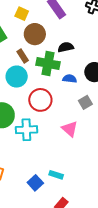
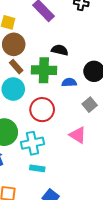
brown circle: (35, 34) -> (14, 44), moved
black semicircle: (66, 47) -> (60, 50), turned 35
cyan rectangle: (56, 175) -> (37, 168), moved

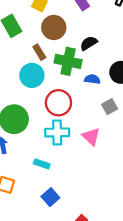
brown circle: (14, 44) -> (54, 27), moved
black semicircle: (60, 50) -> (89, 43), turned -56
cyan cross: (32, 143) -> (57, 132), moved

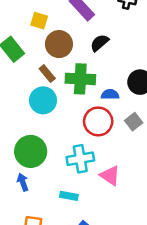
black semicircle: (89, 43) -> (99, 43), moved
red circle: (58, 103) -> (98, 121), moved
pink triangle: (91, 137) -> (110, 176), moved

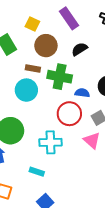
brown rectangle: (47, 74) -> (33, 69), turned -48
pink triangle: (110, 176) -> (92, 140), moved

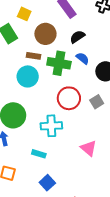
yellow square: (32, 24) -> (24, 14), moved
blue semicircle: (82, 93) -> (82, 58), moved, turned 32
pink triangle: (92, 140) -> (89, 148), moved

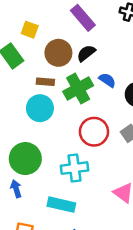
black semicircle: (77, 37) -> (86, 53), moved
green cross: (59, 63) -> (78, 88), turned -35
cyan rectangle: (39, 154) -> (61, 205), size x1.5

